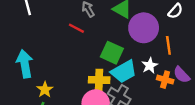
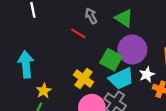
purple circle: (144, 28) -> (132, 50), moved
yellow cross: (99, 80) -> (83, 78), moved, turned 30

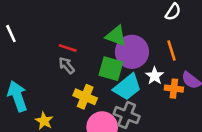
gray arrow: (91, 16) -> (67, 65), moved
green triangle: (124, 18) -> (116, 36), moved

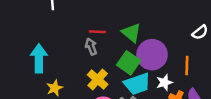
green triangle: (116, 36) -> (131, 33), moved
red line: (68, 48) -> (97, 32), turned -35

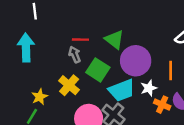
cyan arrow: (39, 58) -> (26, 48), moved
green square: (129, 63) -> (98, 70), moved
yellow cross: (98, 80) -> (69, 85), moved

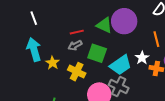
gray arrow: (75, 55) -> (75, 45), turned -80
purple circle: (136, 61) -> (124, 21), moved
yellow star: (40, 97) -> (52, 63), moved

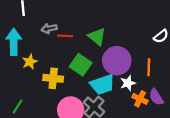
purple circle: (124, 21) -> (117, 61), moved
gray arrow: (75, 45) -> (49, 28), moved
yellow cross: (77, 72) -> (53, 78), turned -36

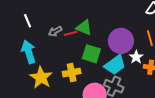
green triangle: (97, 37) -> (84, 28), moved
yellow star: (30, 62) -> (41, 77), moved, size x1.6

